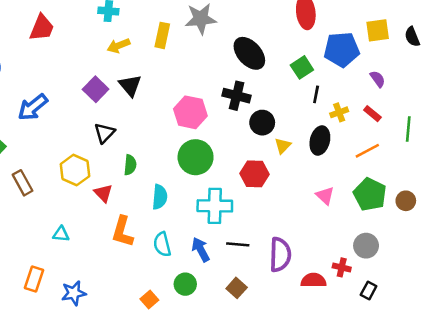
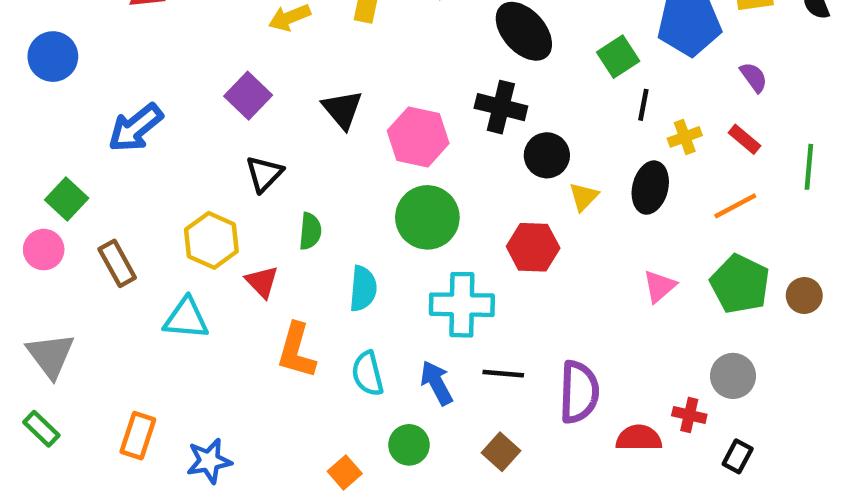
black triangle: (130, 85) -> (342, 109), moved
pink triangle: (325, 196) -> (659, 286), turned 36
cyan triangle: (61, 234) -> (186, 318), moved, size x1.5

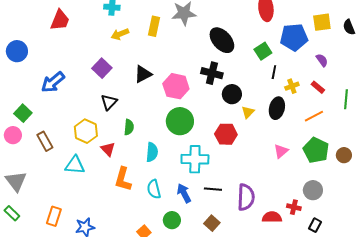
black triangle: (342, 109) -> (143, 74), turned 42

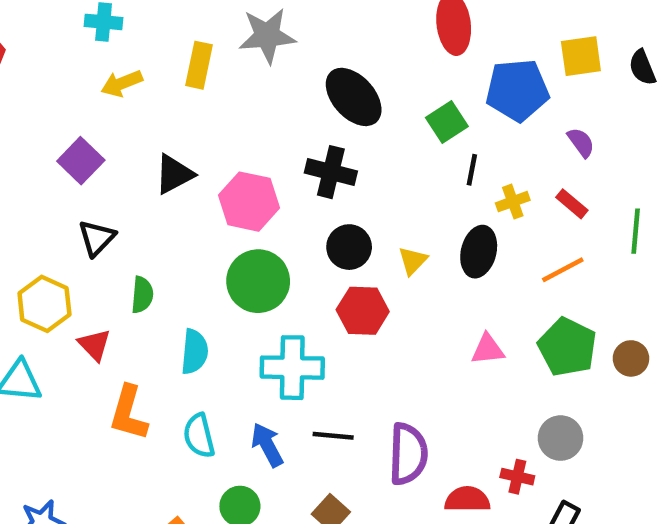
black circle: (232, 94) -> (349, 247), moved
pink triangle: (281, 151) -> (488, 349), turned 35

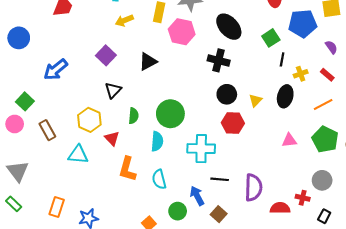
pink hexagon: (249, 202) -> (182, 32), moved
green circle: (258, 281) -> (170, 114), moved
blue arrow: (267, 445) -> (197, 196), moved

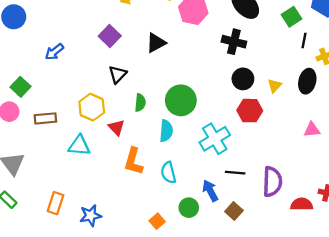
blue arrow: (56, 70) -> (54, 52), size x0.7
brown rectangle: (47, 130) -> (45, 118), turned -66
cyan cross: (201, 149) -> (215, 139), turned -32

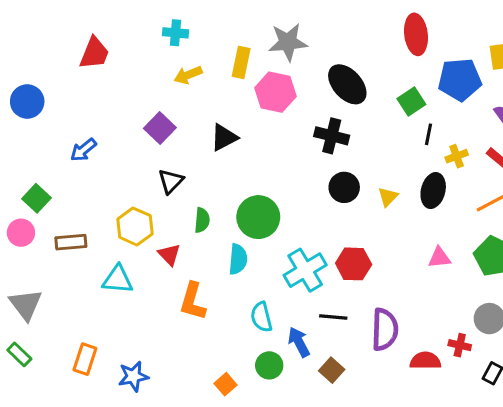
red hexagon: (250, 111) -> (354, 264), moved
cyan semicircle: (168, 173) -> (261, 317), moved

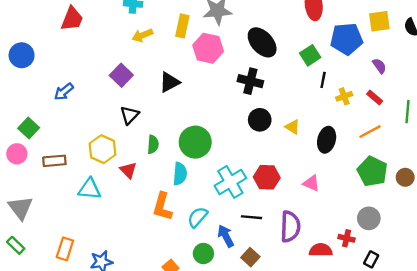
black ellipse: (433, 191) -> (327, 140), moved
yellow triangle: (388, 197) -> (293, 127), turned -42
pink triangle: (439, 258) -> (311, 183), moved, turned 30
orange L-shape: (193, 301) -> (162, 207), moved
cyan semicircle: (261, 317) -> (198, 217), turned 55

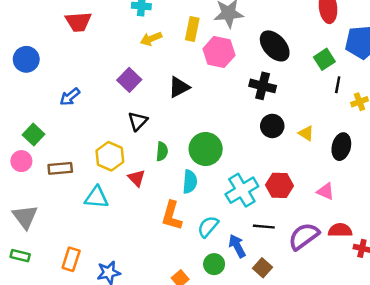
red trapezoid: (72, 19) -> (78, 22), turned 64
purple semicircle: (290, 227) -> (304, 236), turned -128
green rectangle: (16, 245) -> (20, 256), turned -30
red semicircle: (321, 250) -> (340, 230), moved

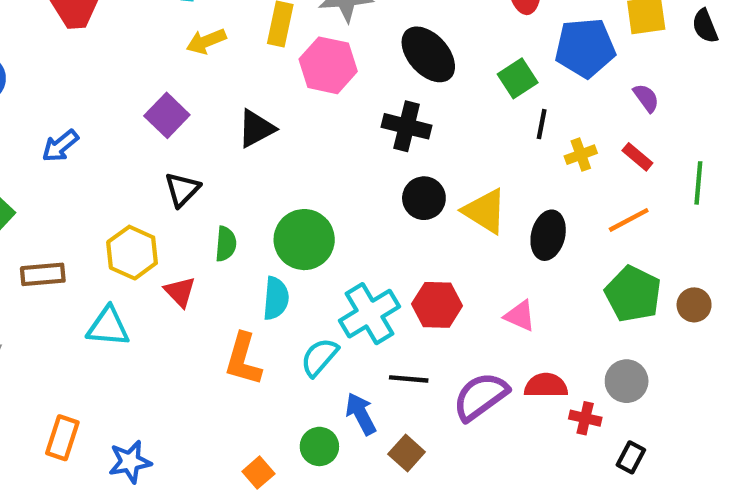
yellow triangle: (306, 133) -> (485, 211), size x1.6
cyan semicircle: (208, 227) -> (319, 357), moved

